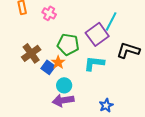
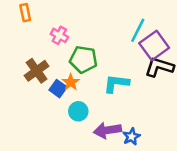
pink cross: (49, 13) -> (59, 35), moved
purple square: (97, 34) -> (154, 46), moved
purple arrow: (63, 100) -> (107, 130), moved

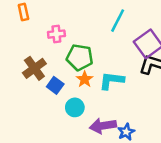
cyan line: (138, 30) -> (118, 21), moved
pink cross: (59, 35) -> (56, 34), turned -35
orange star: (71, 82) -> (85, 79), moved

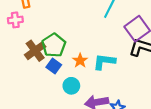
pink cross: (56, 34) -> (15, 20), moved
green pentagon: (80, 57) -> (54, 45), moved, turned 30

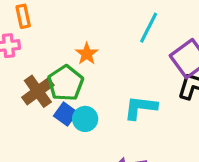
orange star: (80, 61) -> (87, 54), moved
cyan circle: (71, 86) -> (85, 119), moved

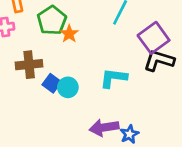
green pentagon: (66, 83) -> (52, 20), moved
brown cross: (38, 91) -> (29, 65), turned 30

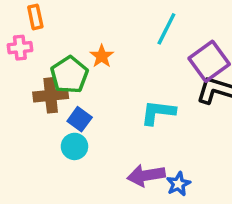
green pentagon: (52, 20) -> (69, 75), moved
cyan circle: (68, 87) -> (74, 146), moved

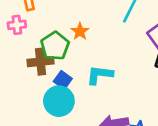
cyan L-shape: (158, 112) -> (100, 75), moved
cyan circle: (74, 146) -> (59, 101), size x1.5

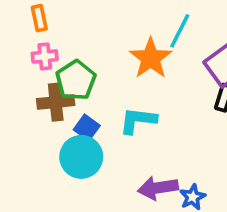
pink cross: (17, 25) -> (45, 56), moved
orange star: (80, 31) -> (151, 58), moved, size x1.6

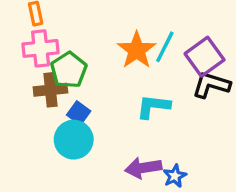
cyan line: (180, 31) -> (165, 47), moved
pink cross: (45, 56) -> (41, 48), size x1.5
cyan L-shape: (138, 120) -> (153, 106), moved

